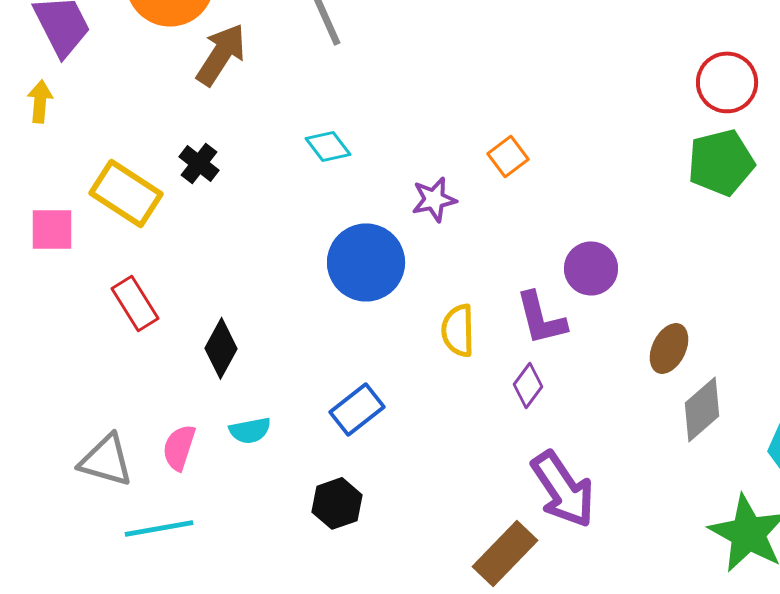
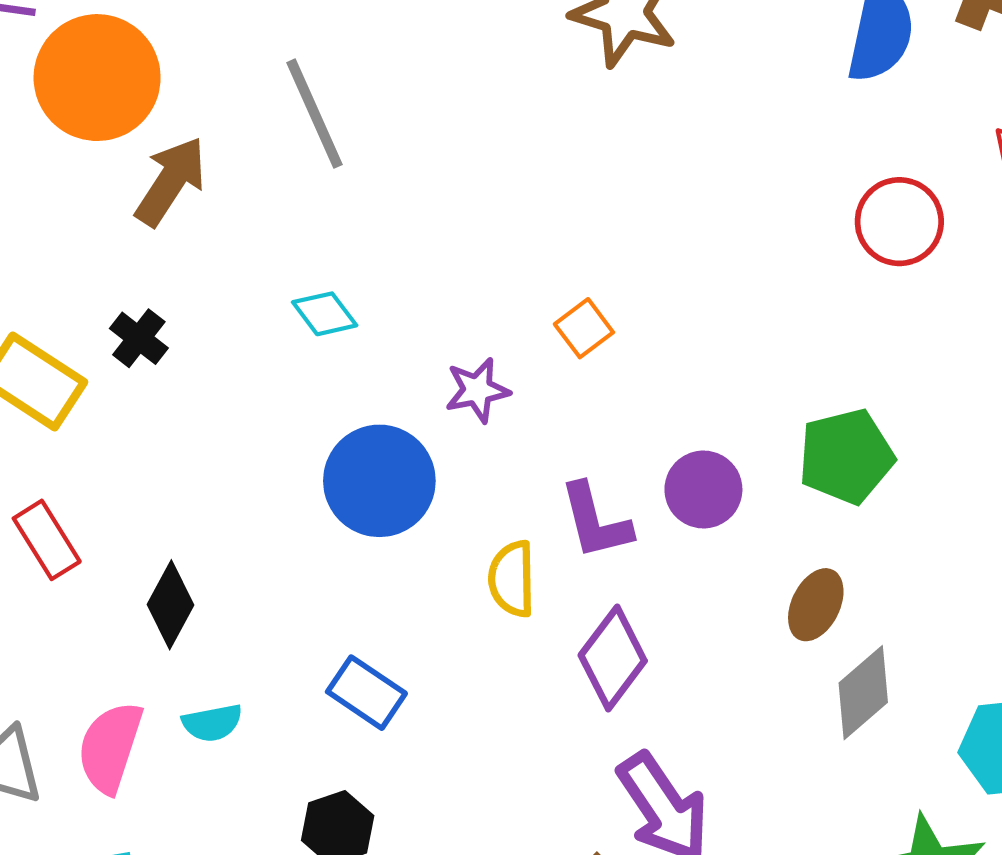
green pentagon: (721, 162) -> (846, 456), moved
purple L-shape: (541, 318) -> (595, 521), moved
purple diamond: (528, 385) -> (613, 658), size x1.6
blue rectangle: (357, 409) -> (366, 693), turned 72
pink semicircle: (179, 447) -> (110, 747), size x1.4

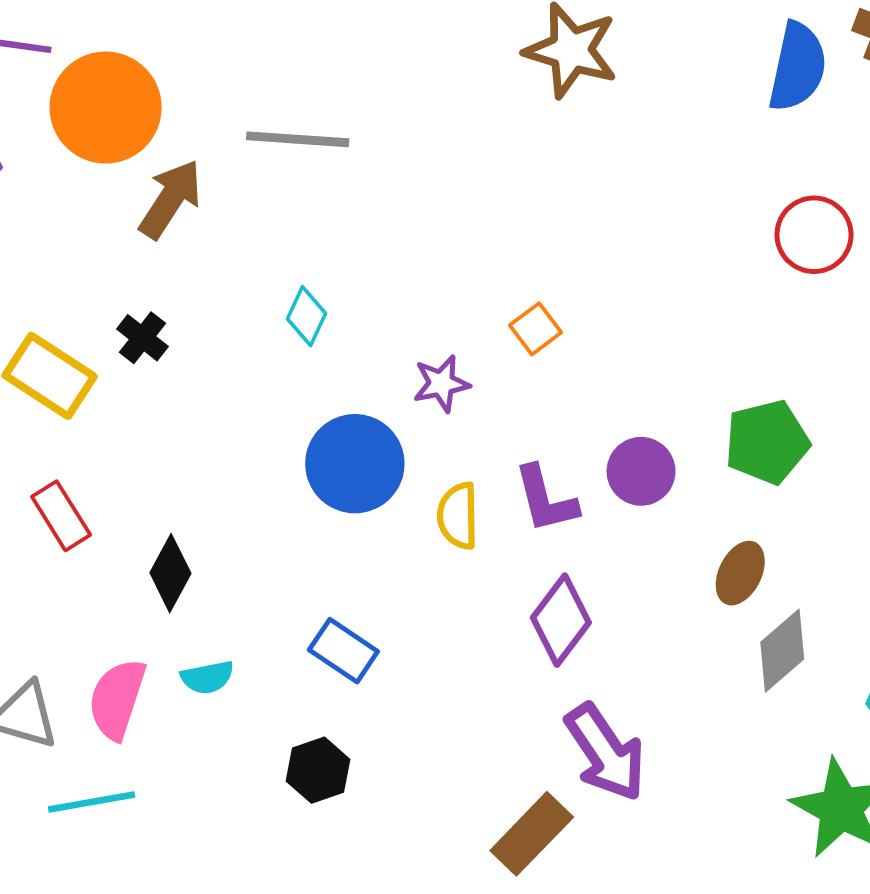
gray line: (315, 114) -> (298, 139), turned -62
cyan diamond: (325, 314) -> (307, 316), turned 62
yellow semicircle: (512, 579) -> (458, 516), moved

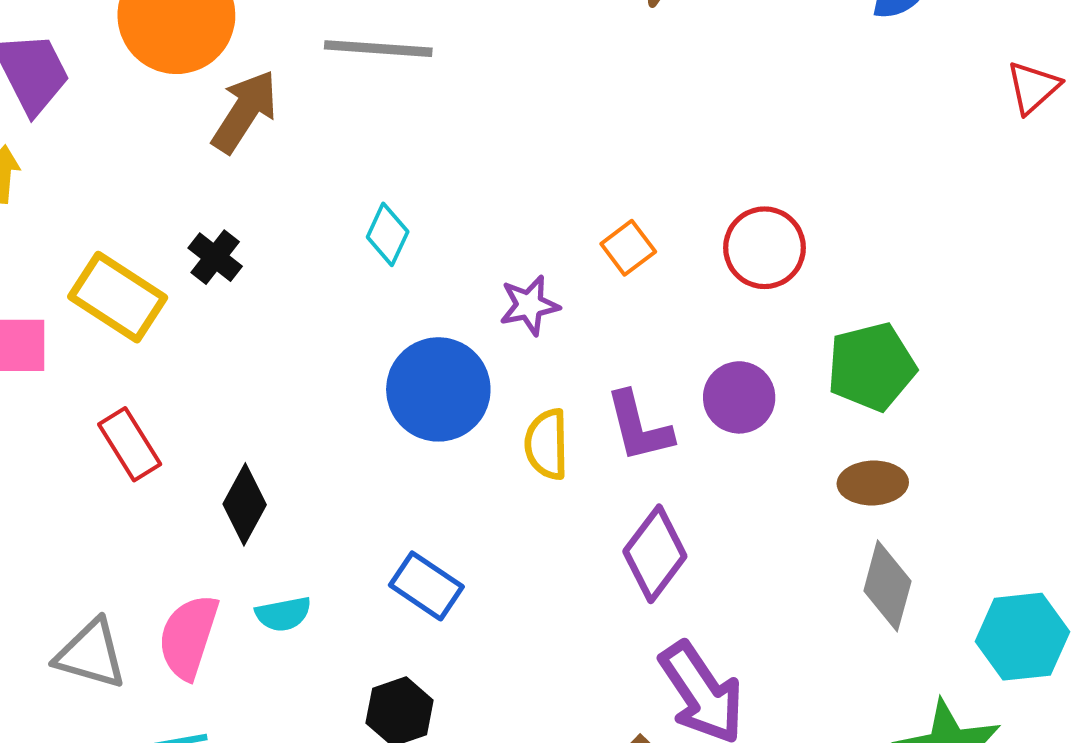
red circle: (814, 235) -> (764, 248), moved
brown ellipse: (740, 573) -> (873, 483), moved, turned 62
gray diamond: (782, 651) -> (887, 586), turned -34

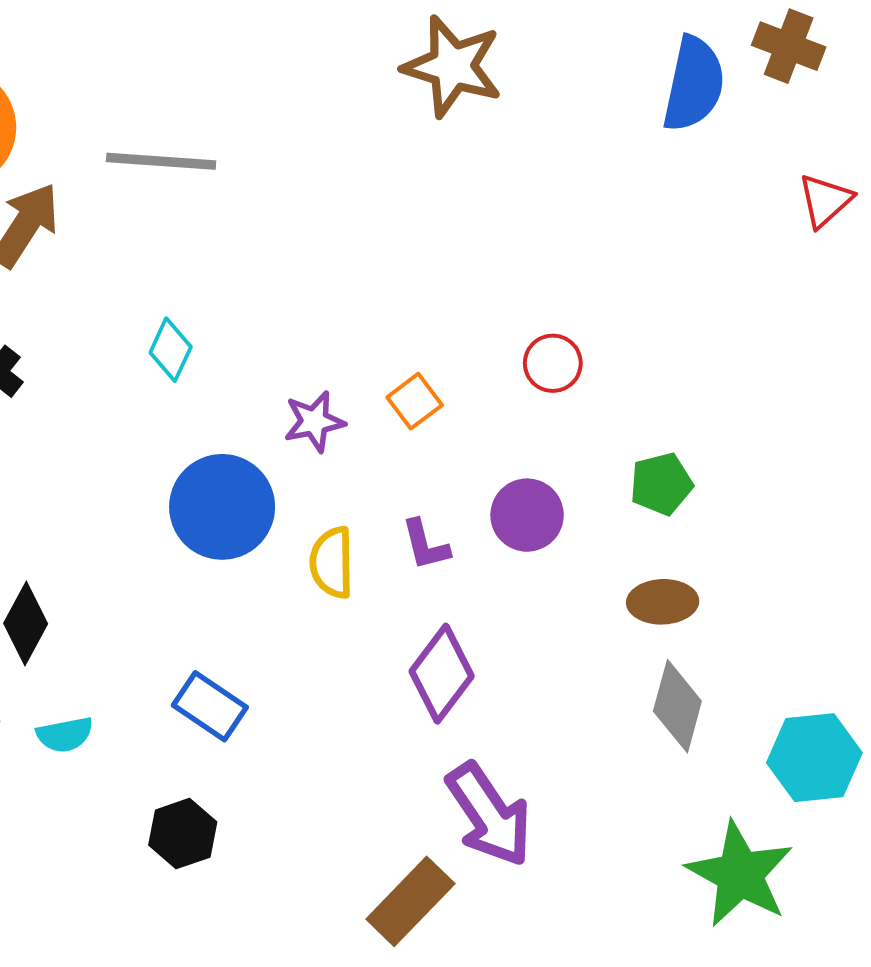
orange square: (628, 248) -> (415, 401), moved
red circle: (764, 248) -> (553, 363), size x0.7
green pentagon: (871, 367) -> (661, 484), size x0.7
purple L-shape: (639, 427) -> (425, 545), size x0.7

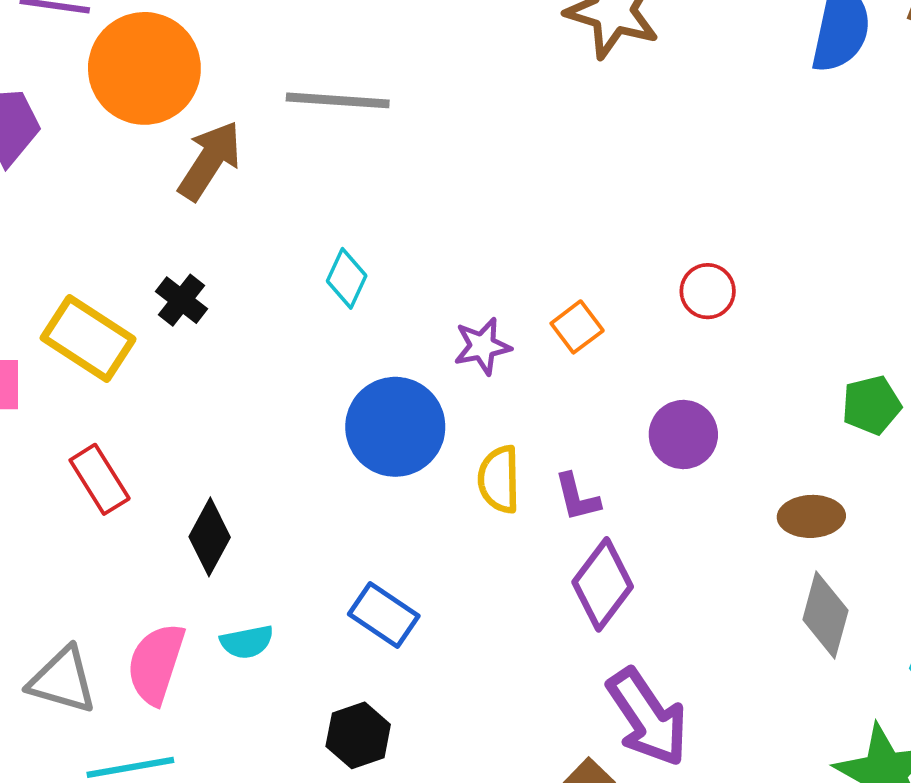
green pentagon: (661, 484) -> (871, 405), moved
purple L-shape: (425, 545) -> (577, 497), moved

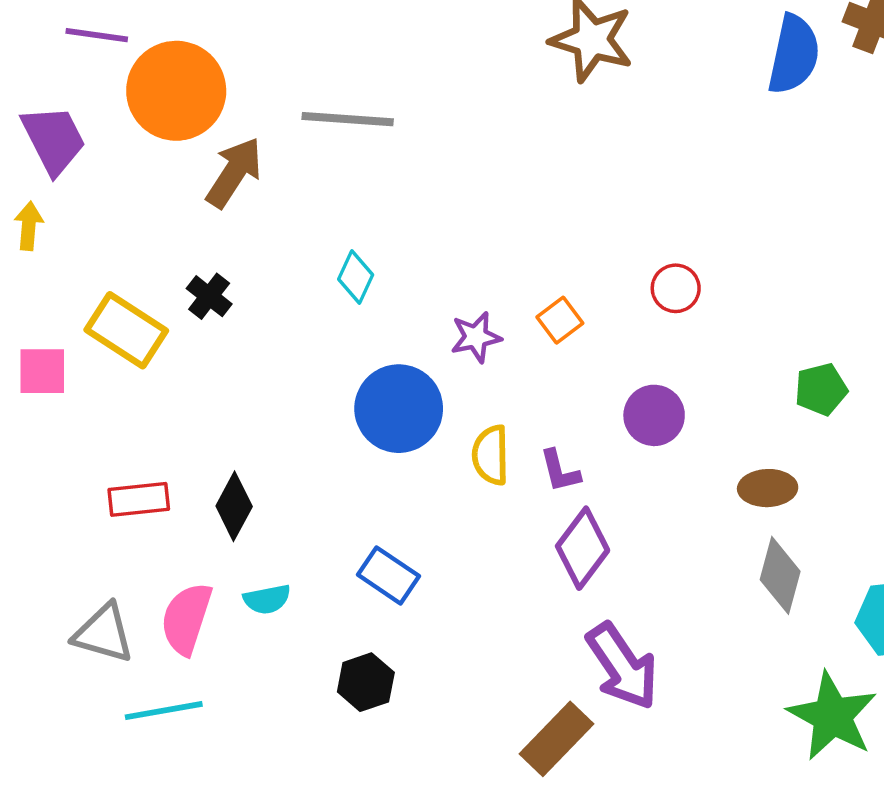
red rectangle: (100, 479) -> (139, 499), moved, turned -64

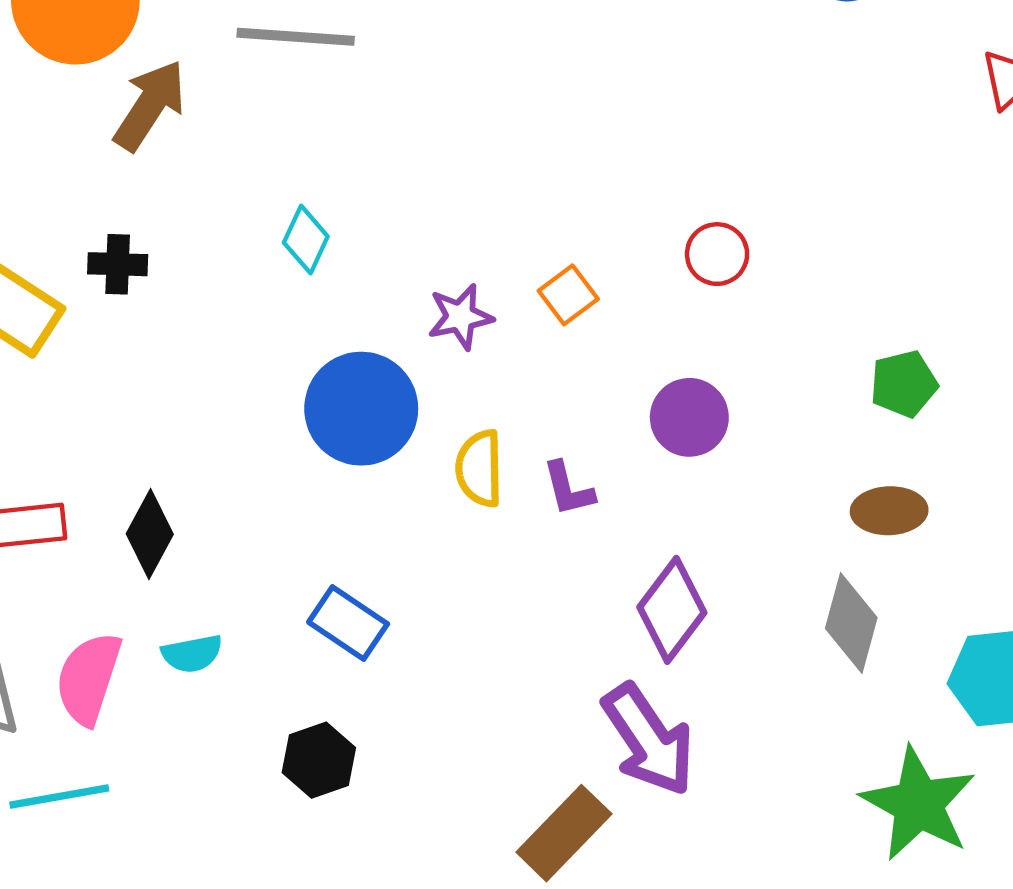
black cross: (209, 296) -> (118, 264), turned -36
brown ellipse: (768, 488) -> (889, 511), moved
purple diamond: (583, 548) -> (672, 610), moved

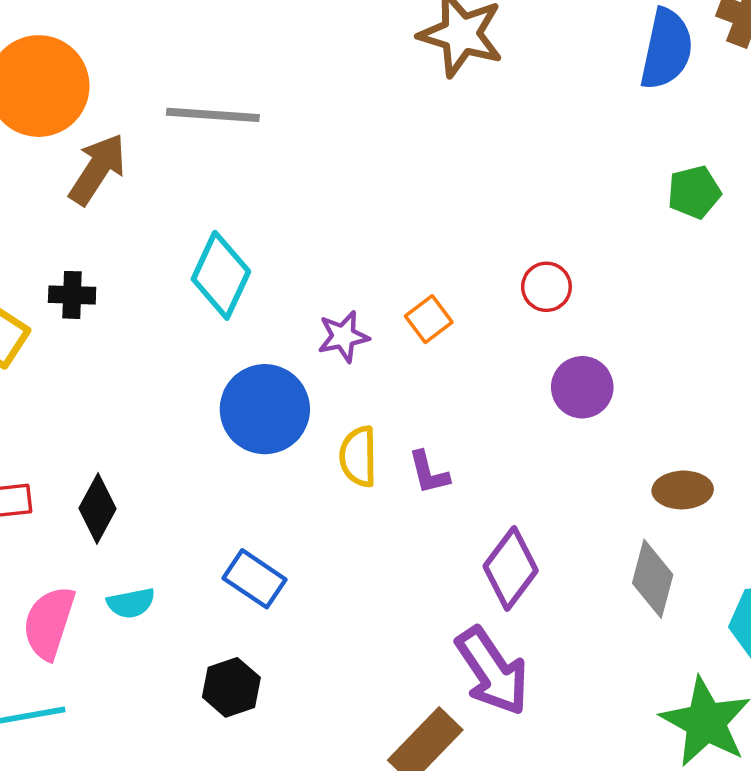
cyan diamond: (306, 239) -> (221, 275), size x1.6
green pentagon: (904, 384) -> (694, 192), moved
purple circle: (689, 417) -> (582, 387), moved

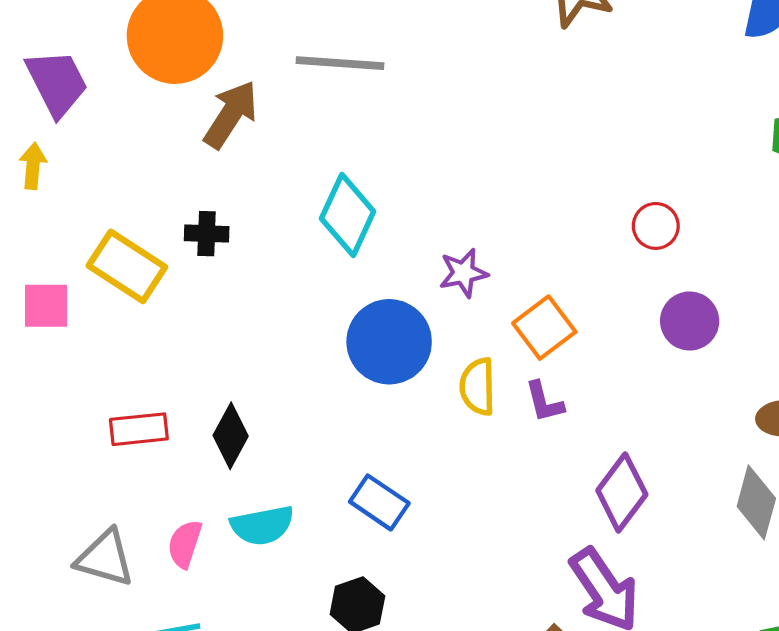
orange square: (429, 319) -> (544, 328), moved, size x1.4
cyan semicircle: (131, 603) -> (262, 525), size x1.4
pink semicircle: (49, 623) -> (185, 544), size x0.7

